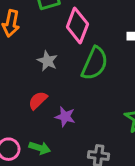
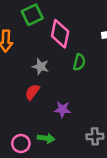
green semicircle: (95, 63) -> (79, 62), size x0.6
red semicircle: (38, 100) -> (32, 92), moved

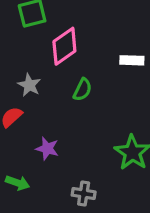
pink diamond: (60, 34) -> (64, 46), turned 32

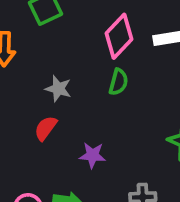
pink diamond: (64, 46) -> (119, 36), moved

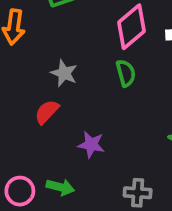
green semicircle: (118, 82) -> (126, 73), turned -36

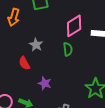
red semicircle: (47, 112) -> (24, 63), turned -80

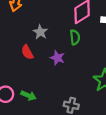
purple star: (45, 83) -> (57, 58), moved

